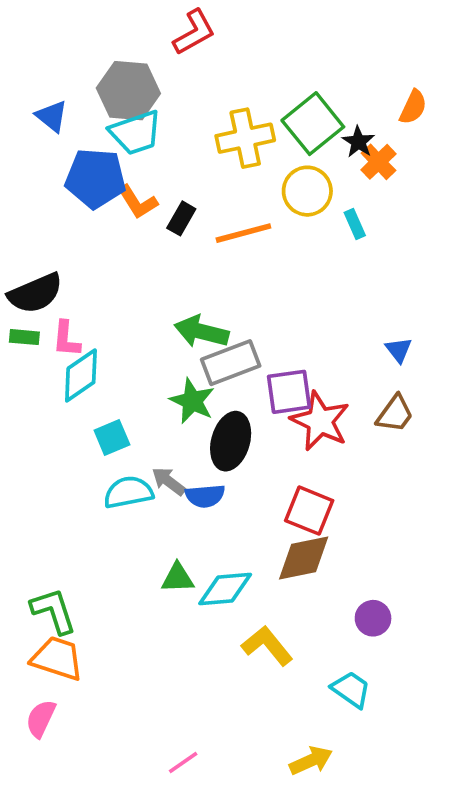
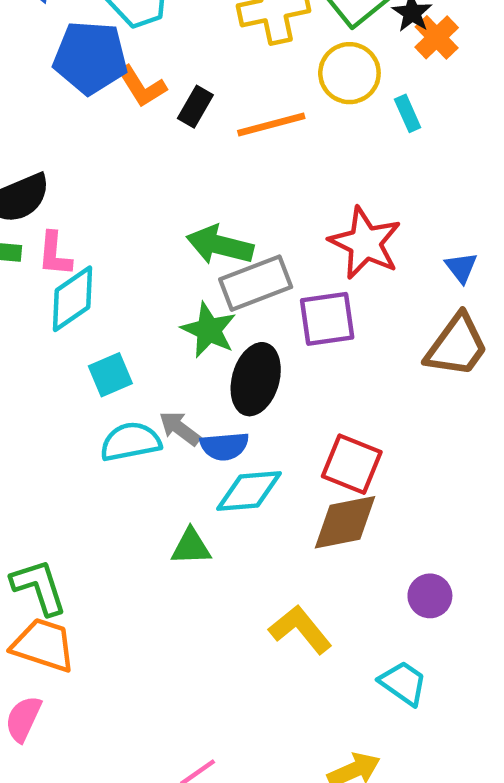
brown trapezoid: (395, 414) -> (457, 346), size x1.4
red star: (320, 421) -> (365, 243), moved
cyan diamond: (225, 589) -> (249, 491), moved

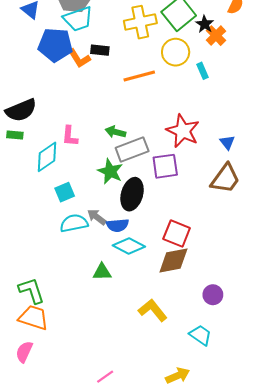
black rectangle: (195, 107) -> (100, 50), moved, turned 66
green arrow: (220, 245) -> (115, 132), size x0.7
pink L-shape: (55, 254) -> (70, 136), moved
cyan diamond: (249, 491) -> (129, 246), turned 32

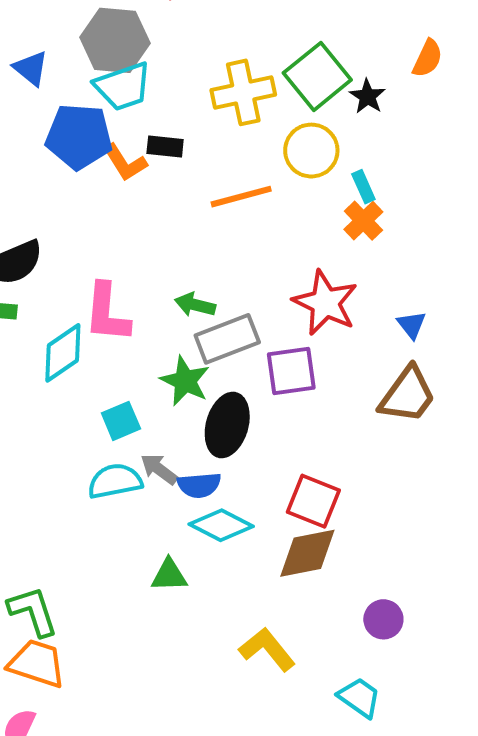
orange cross: (216, 36) -> (363, 221), moved
pink L-shape: (70, 136) -> (107, 313), size x1.5
cyan square: (65, 192) -> (121, 421), moved

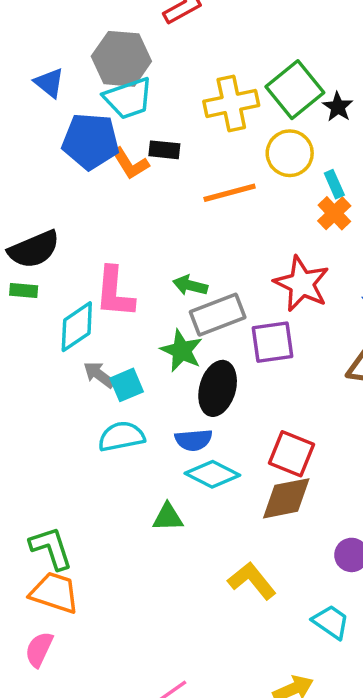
gray arrow: (159, 469) -> (99, 375), moved

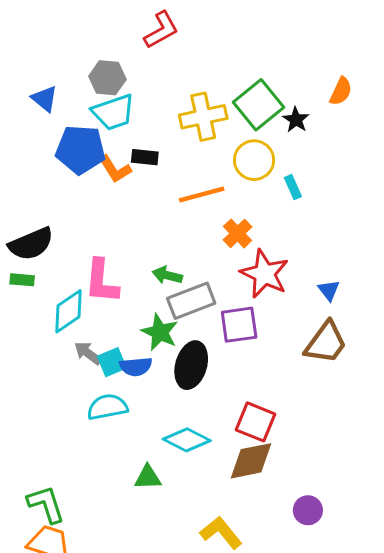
gray hexagon: (121, 59) -> (107, 78), size x0.7
orange cross: (334, 213) -> (238, 233), moved
blue semicircle: (194, 440) -> (136, 367), moved

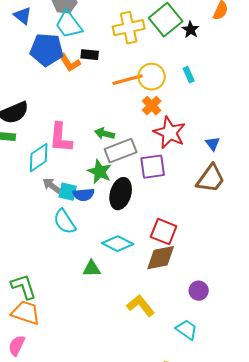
cyan trapezoid: (113, 112) -> (69, 25), turned 72
yellow circle: (254, 160) -> (152, 77), moved
cyan square: (112, 362) -> (68, 192), turned 36
cyan semicircle: (107, 407) -> (65, 222), turned -112

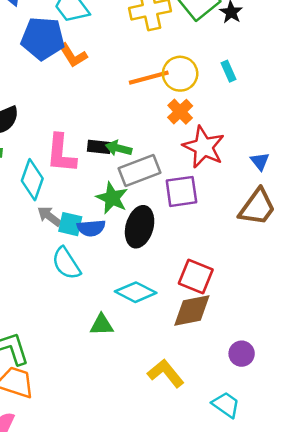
black rectangle: (90, 55) -> (99, 147), moved
cyan diamond: (39, 158) -> (32, 180), turned -36

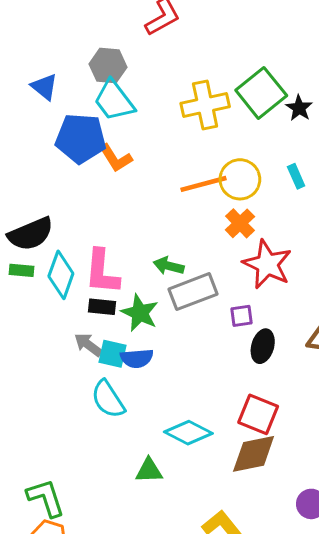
black rectangle: (99, 147) -> (102, 307), moved
cyan diamond: (32, 180) -> (61, 275), moved
purple square: (181, 191) -> (241, 316), size x0.6
green star: (112, 198) -> (140, 313), moved
black ellipse: (140, 227) -> (263, 346), moved, size x0.7

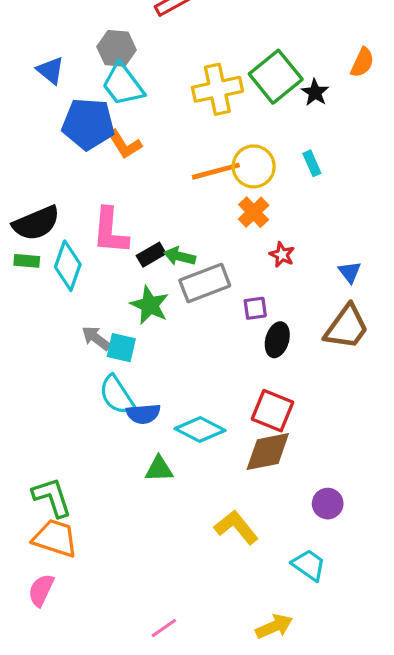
red star: (267, 264) -> (282, 255), size x0.5
pink L-shape: (102, 272) -> (110, 231), moved
black rectangle: (102, 307) -> (151, 255), moved, turned -36
blue semicircle: (137, 358) -> (143, 414), moved

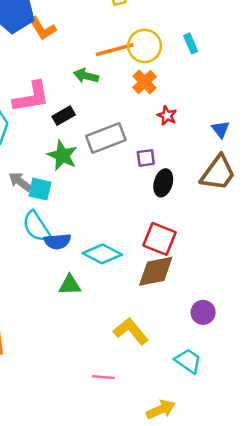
pink L-shape: (110, 231) -> (31, 97), turned -105
green arrow: (180, 256) -> (86, 76), moved
pink line: (164, 628) -> (103, 377), moved, turned 40

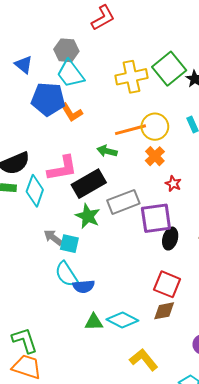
black rectangle: (64, 116) -> (89, 184), size x1.8
purple square: (146, 158) -> (156, 218), size x2.0
cyan diamond: (102, 254) -> (122, 320), moved
brown diamond: (156, 271) -> (164, 311), size x0.7

